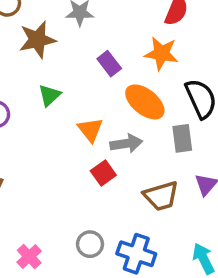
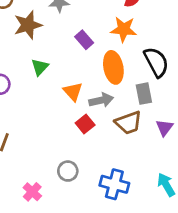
orange ellipse: (145, 102) -> (113, 67), turned 44
brown trapezoid: (161, 196) -> (128, 123), moved
gray circle: (90, 244) -> (68, 171), moved

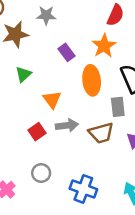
orange star: (124, 29) -> (104, 46), turned 30
gray arrow: (101, 100) -> (67, 125), moved
red square: (85, 124) -> (37, 132), moved

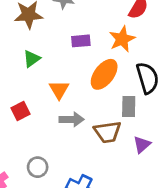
purple rectangle: (67, 52) -> (81, 41), turned -66
orange ellipse: (92, 80) -> (104, 74), turned 36
red square: (37, 132) -> (20, 111), moved

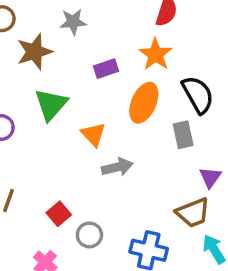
green triangle: (32, 59) -> (51, 104), size x1.5
red square: (20, 111) -> (59, 214), moved
brown trapezoid: (107, 132) -> (193, 213), moved

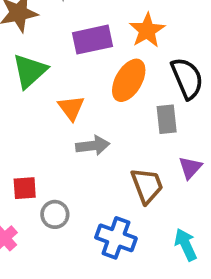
purple rectangle: (106, 69) -> (93, 40), size x1.5
brown trapezoid: (193, 213) -> (147, 186), moved, turned -96
red square: (59, 214) -> (25, 188), turned 30

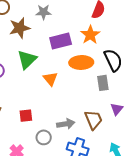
orange ellipse: (129, 80) -> (81, 62), turned 60
gray arrow: (93, 146) -> (66, 124), moved
red square: (25, 188) -> (26, 116), moved

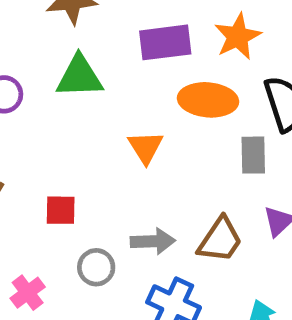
green triangle: (27, 59) -> (79, 77), turned 35
orange triangle: (50, 79) -> (146, 147), moved
brown trapezoid: (93, 120) -> (220, 240), turned 50

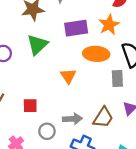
green triangle: (79, 77) -> (37, 45), turned -40

